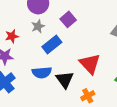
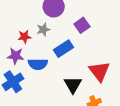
gray star: (38, 26) -> (43, 30), moved
blue semicircle: (42, 72) -> (38, 64), moved

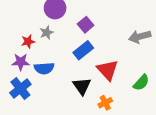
blue rectangle: (63, 49) -> (83, 50), moved

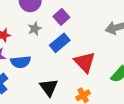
gray star: (47, 32) -> (35, 29), moved
black triangle: (82, 86) -> (49, 87), moved

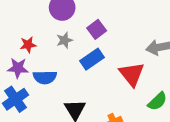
red triangle: (85, 62) -> (132, 74), moved

